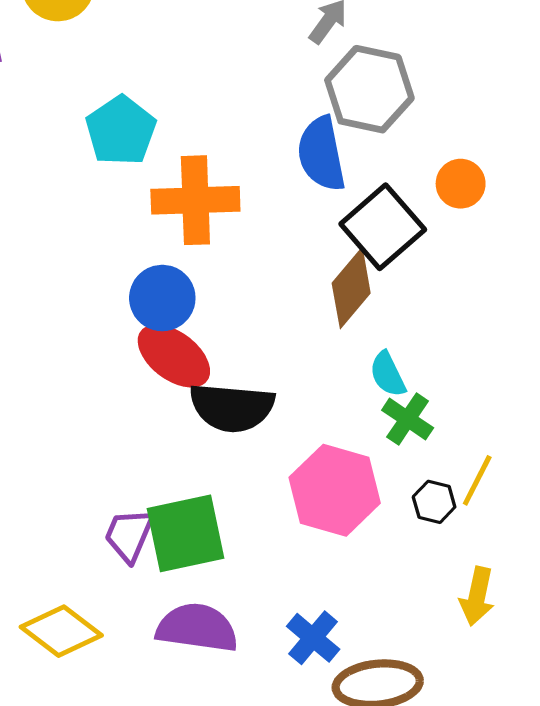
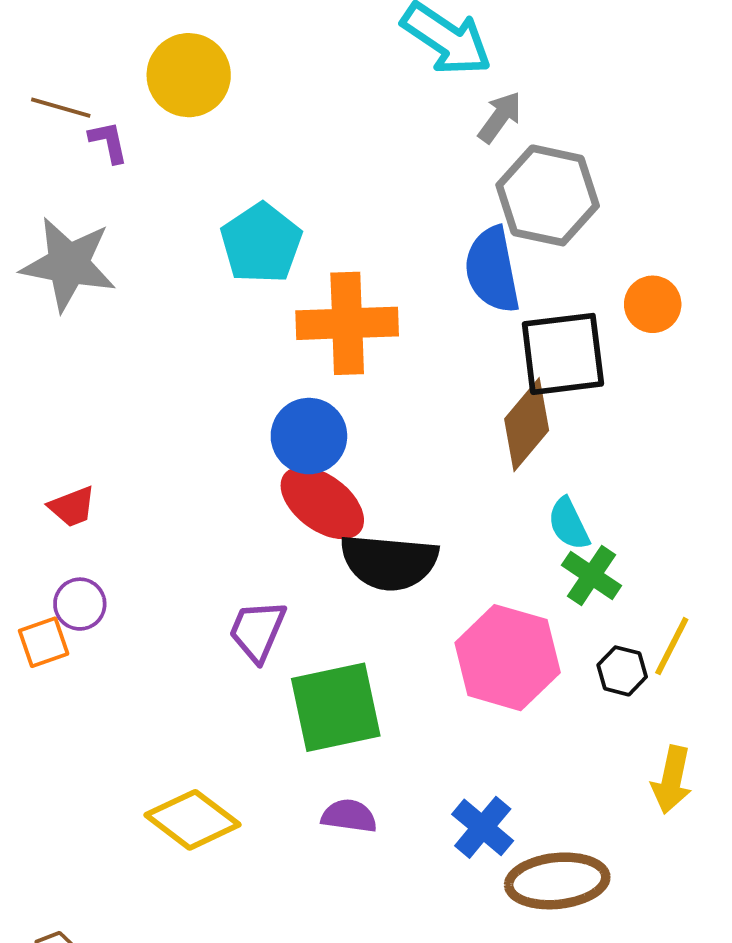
black square: (383, 227) -> (563, 354), turned 34
purple trapezoid: (129, 535) -> (257, 631), moved
purple semicircle: (197, 628) -> (349, 816), size x0.6

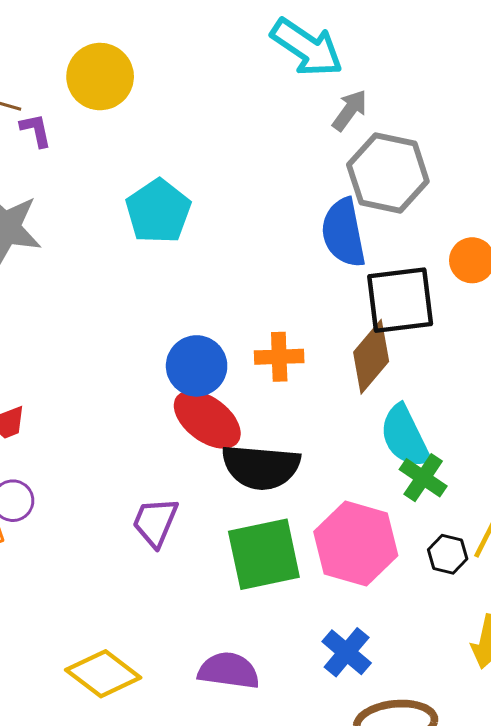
orange cross: (347, 323) -> (279, 357), moved, size x0.6
cyan semicircle: (569, 524) -> (405, 436), size x1.5
green square: (336, 707) -> (264, 554), moved
purple semicircle: (349, 816) -> (229, 671), size x1.4
blue cross: (483, 827) -> (347, 652), moved

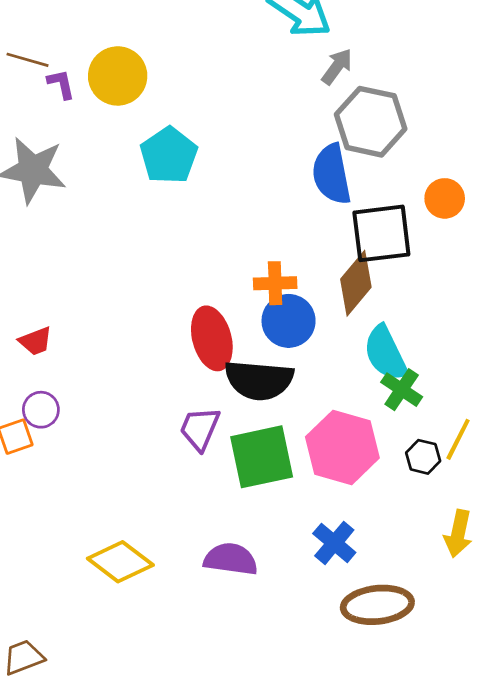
yellow circle: (100, 77) -> (118, 76), moved
blue circle: (197, 366) -> (289, 321), moved
red ellipse: (207, 420) -> (212, 338), turned 38
purple trapezoid: (155, 522) -> (200, 429), moved

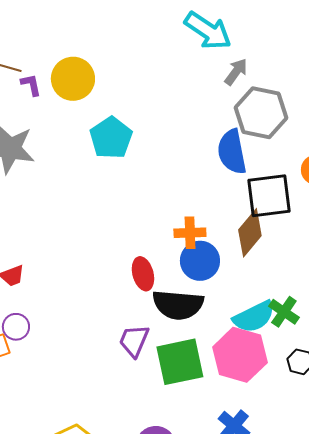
red ellipse: (212, 338) -> (143, 274), size x0.7
cyan semicircle: (385, 353) -> (254, 317), moved, turned -90

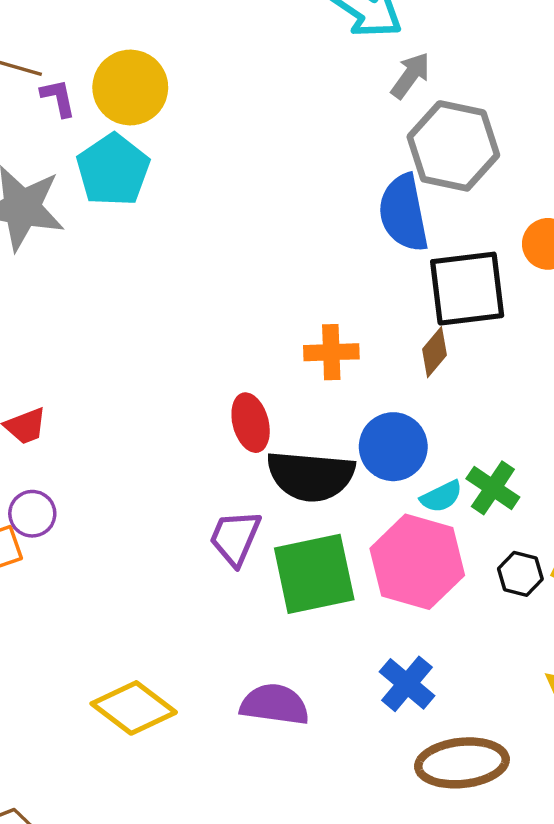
cyan pentagon: (111, 138) -> (113, 170), moved
brown diamond: (250, 233) -> (434, 352), size x0.6
blue circle: (200, 261) -> (393, 447), moved
cyan semicircle: (254, 317) -> (441, 497), size x0.6

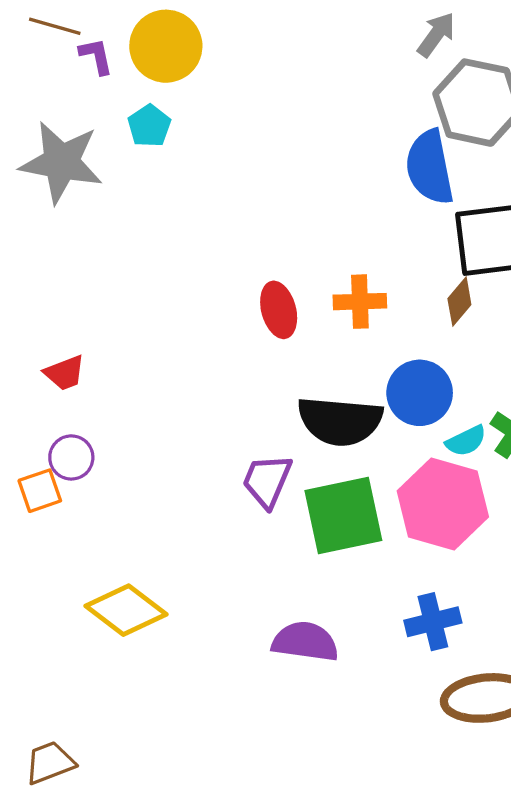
cyan pentagon: (113, 170) -> (149, 126), size x0.6
red ellipse: (251, 423) -> (279, 310), moved
blue cross: (407, 684) -> (433, 622), turned 36
yellow diamond: (134, 708) -> (126, 610), moved

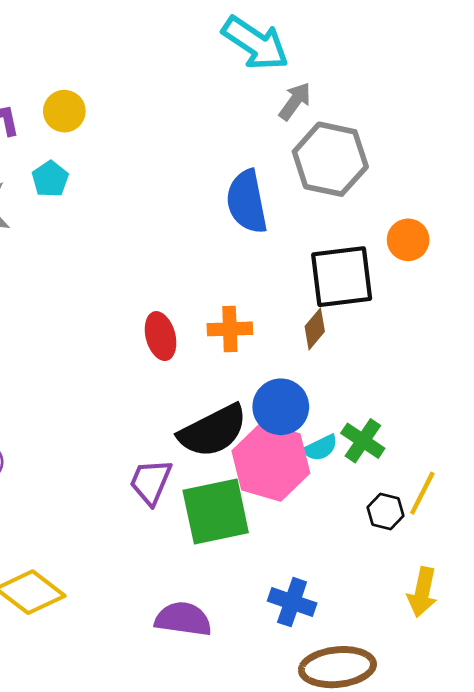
yellow circle: (166, 46) -> (64, 111), size x0.7
blue semicircle: (430, 167) -> (247, 202), moved
black semicircle: (340, 421) -> (213, 431), turned -32
pink hexagon: (443, 504) -> (271, 462), moved
blue cross: (433, 622) -> (292, 602), turned 33

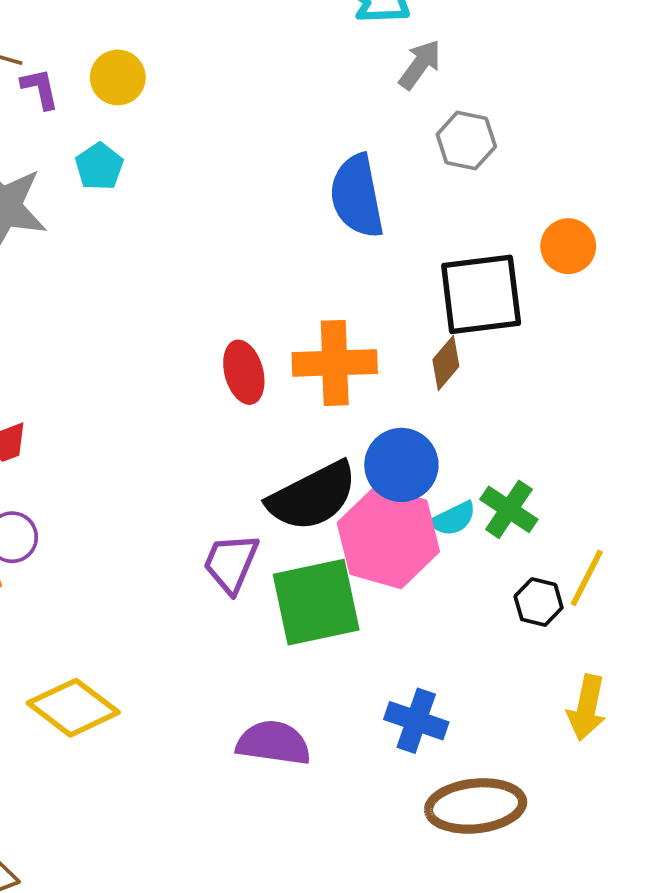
gray hexagon: (330, 159) -> (466, 141), size x0.6
orange cross: (230, 329) -> (335, 363), size x1.4

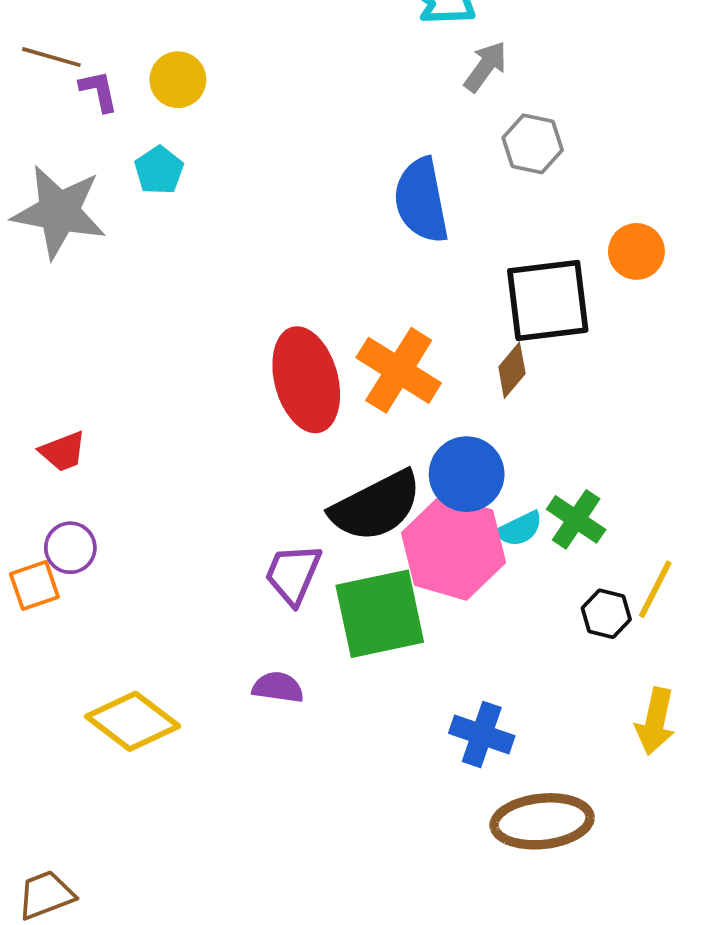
orange cross: (335, 363) -> (399, 370), turned 34
red ellipse: (244, 372) -> (306, 380), size x1.6
purple semicircle: (273, 743) -> (278, 687), moved, size x0.7

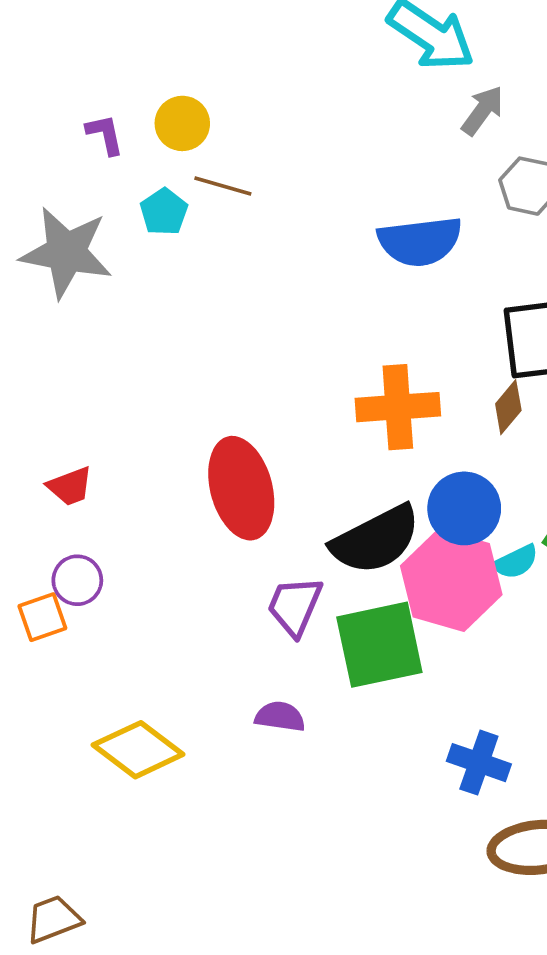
brown line: (51, 57) -> (223, 186), moved
blue semicircle: (421, 200) -> (420, 241), turned -86
orange cross: (399, 370) -> (398, 407), turned -36
red ellipse: (306, 380) -> (241, 488), moved

